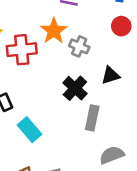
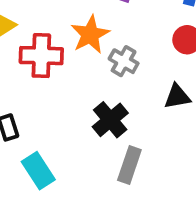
black triangle: (110, 75) -> (177, 97), moved

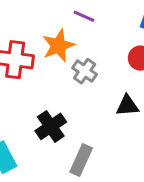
black cross: (110, 120) -> (51, 126), moved

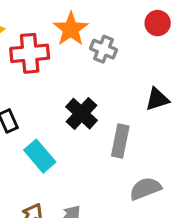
black triangle: (127, 106) -> (157, 99), moved

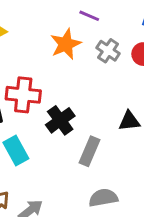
gray cross: (104, 49) -> (108, 51), moved
red cross: (30, 53) -> (23, 95), moved

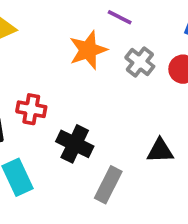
red cross: (23, 95) -> (31, 109), size x0.7
black cross: (60, 120) -> (75, 144), turned -32

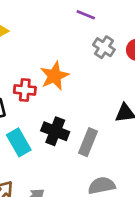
orange star: (88, 50) -> (54, 76), moved
black cross: (75, 144) -> (55, 131), moved

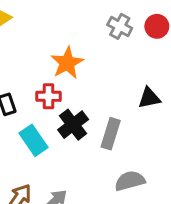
red cross: (25, 90) -> (49, 96), moved
black cross: (55, 131) -> (73, 125), turned 36

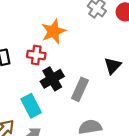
black triangle: (149, 98) -> (113, 66), turned -42
cyan rectangle: (33, 140) -> (31, 106), moved

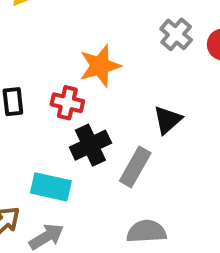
black triangle: (113, 66) -> (168, 120), moved
cyan rectangle: (31, 106) -> (51, 187), turned -55

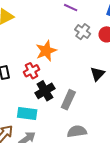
red cross: (67, 103) -> (32, 71), turned -35
black triangle: (168, 120) -> (97, 74), moved

